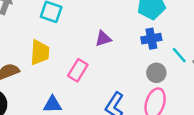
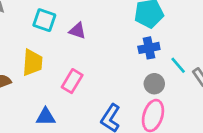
purple triangle: (103, 39) -> (77, 31), moved, turned 36

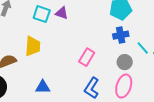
purple triangle: (77, 31) -> (62, 13), moved
pink rectangle: (72, 81) -> (87, 57), moved

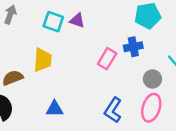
blue cross: (121, 35) -> (133, 47), moved
pink rectangle: (87, 57) -> (107, 59), moved

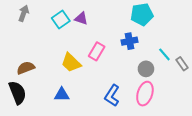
cyan square: (53, 22) -> (61, 20), turned 36
pink rectangle: (107, 59) -> (97, 51), moved
yellow trapezoid: (43, 60) -> (71, 63), moved, turned 130

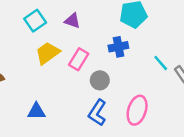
purple triangle: (81, 19) -> (72, 21), moved
yellow trapezoid: (71, 63) -> (48, 53), moved, turned 100
gray circle: (146, 69) -> (100, 80), moved

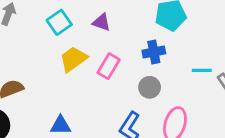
cyan line: (161, 63) -> (202, 70), turned -49
gray circle: (100, 80) -> (150, 87), moved

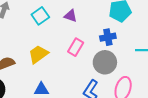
yellow trapezoid: (73, 59) -> (38, 54), moved
gray circle: (150, 87) -> (105, 62), size x1.5

